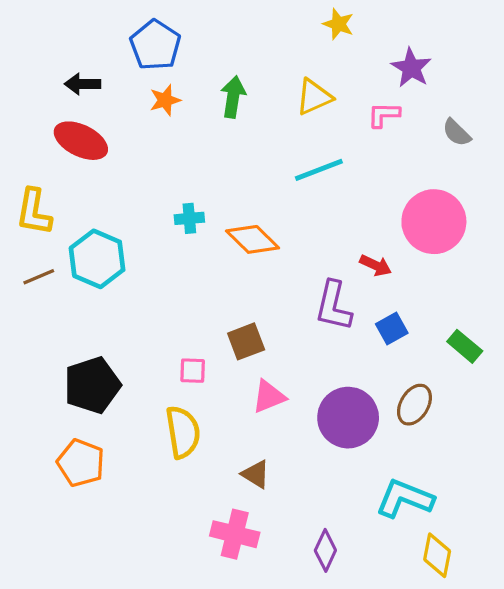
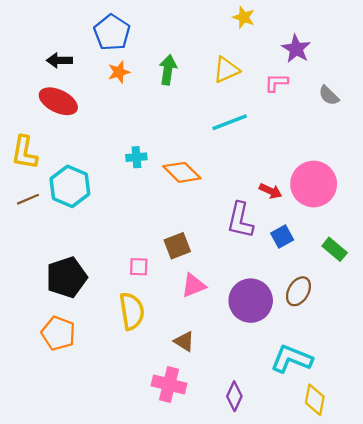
pink circle: (434, 222) -> (314, 184), moved

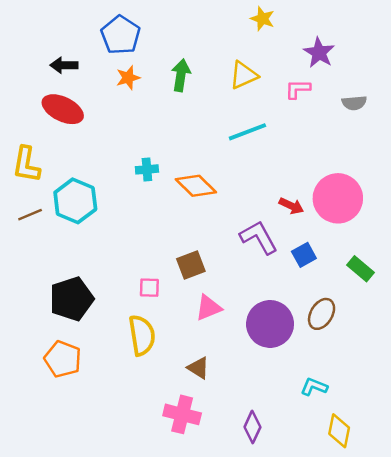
gray semicircle: (329, 95) -> (354, 103), turned -50
purple L-shape: (240, 220) -> (259, 237), turned 138
cyan L-shape: (291, 359) -> (314, 387), size x0.6

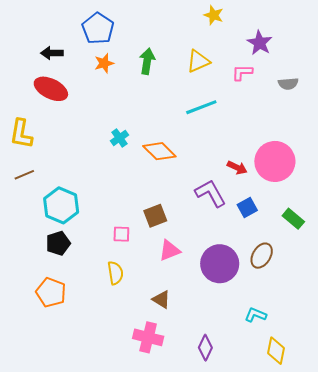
cyan cross: (147, 169) -> (119, 138), turned -30
cyan hexagon: (75, 201) -> (61, 205), moved
black pentagon: (72, 299) -> (58, 243), size x0.7
yellow semicircle: (142, 335) -> (115, 273), size x0.7

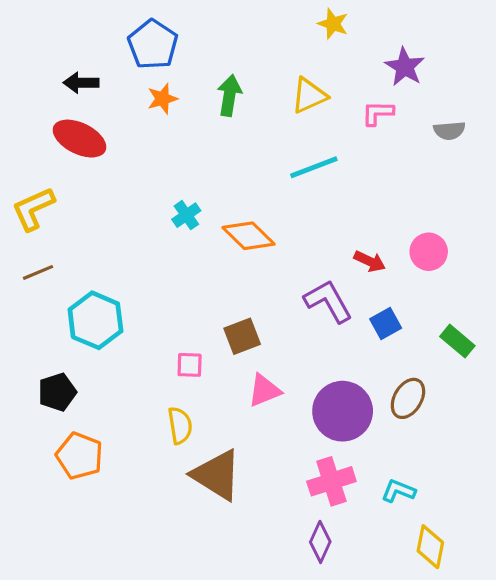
yellow L-shape: (21, 134) -> (33, 209), turned 56
pink circle: (275, 161) -> (429, 252), size x0.6
black pentagon: (58, 243) -> (57, 392), moved
brown triangle: (161, 300) -> (217, 475), moved, size x1.8
pink cross: (148, 337) -> (331, 481), moved, turned -32

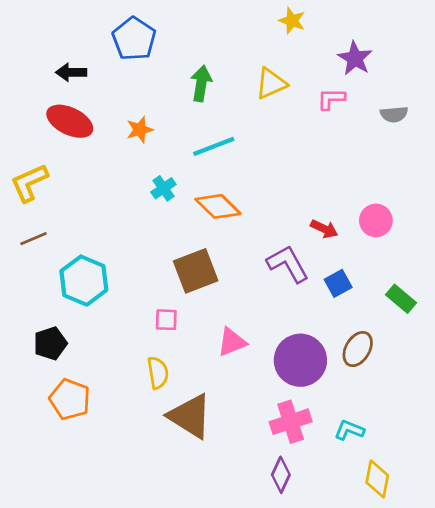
orange star: (162, 99) -> (140, 130), moved
cyan line: (314, 167) -> (214, 146), moved
brown square: (242, 336) -> (196, 271), moved, size x1.4

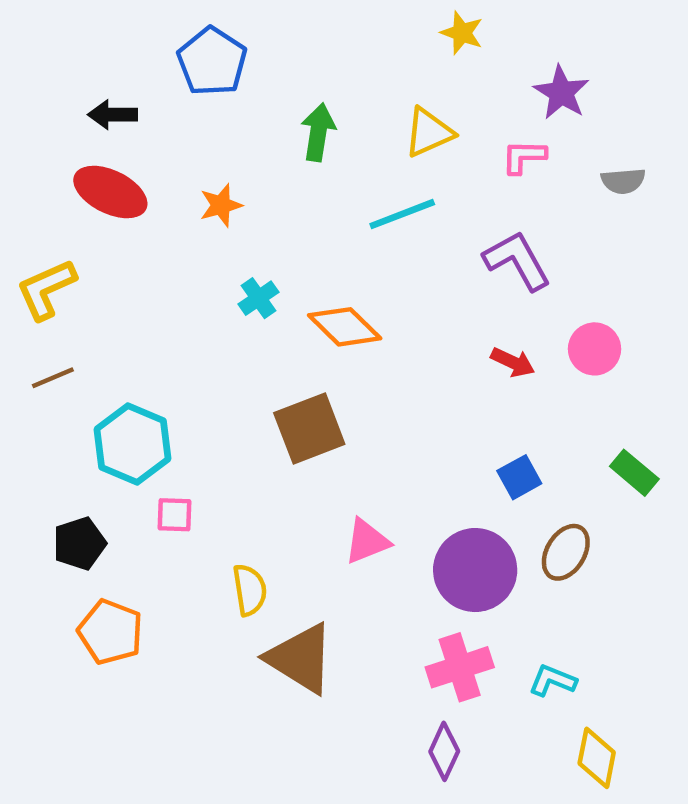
cyan line: (214, 146) -> (402, 214), moved
purple L-shape: (288, 264) -> (517, 261), moved
blue square: (338, 283) -> (519, 477), moved
pink square: (166, 320) -> (174, 515), moved

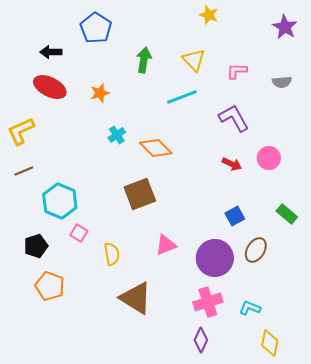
purple star: (561, 93) -> (285, 27), moved
yellow triangle: (429, 132) -> (194, 60), turned -50
pink square: (174, 515) -> (79, 233), turned 30
yellow semicircle: (250, 590) -> (112, 254), moved

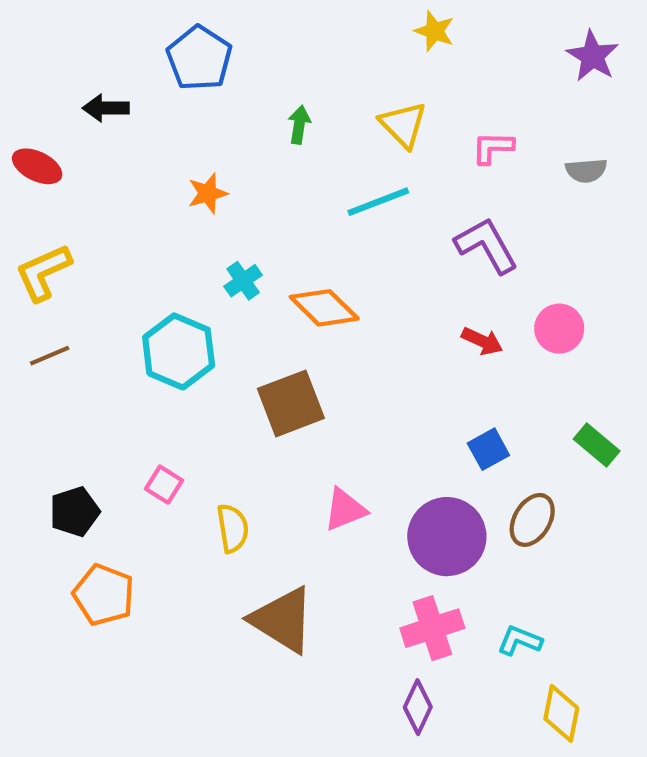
green arrow: (144, 60) -> (299, 125), size x0.7
red ellipse: (50, 87) -> (37, 166), moved, size x0.7
cyan hexagon: (60, 201) -> (179, 351), moved

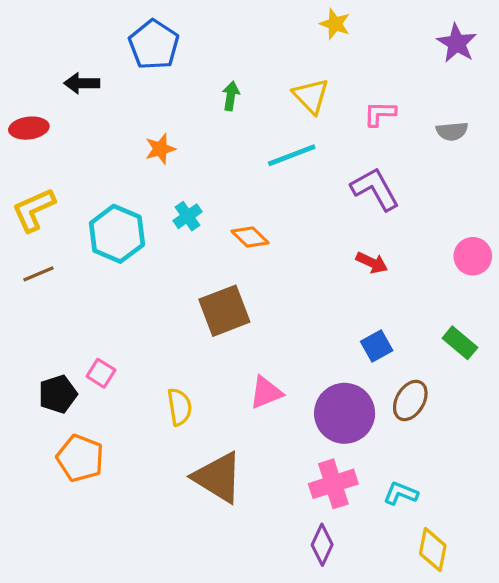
red ellipse: (37, 166) -> (29, 128), turned -33
orange diamond: (324, 308) -> (250, 237), size x0.7
pink circle: (559, 329) -> (473, 256), moved
cyan hexagon: (179, 351) -> (117, 234), moved
pink square: (164, 485) -> (101, 373), moved

